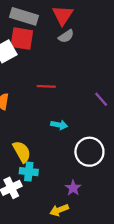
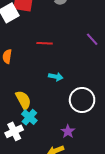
purple line: (101, 99) -> (92, 39), moved
cyan cross: (29, 172) -> (29, 117), turned 35

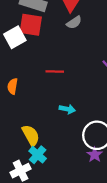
purple star: (68, 131) -> (95, 155), moved

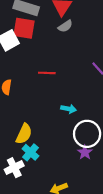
cyan arrow: (67, 109) -> (69, 109), moved
yellow semicircle: (31, 135) -> (24, 134), turned 54

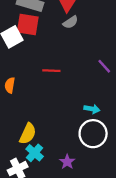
cyan arrow: (69, 109) -> (92, 109), moved
purple star: (85, 152) -> (67, 162), moved

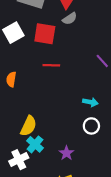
red square: (28, 25) -> (45, 34), moved
white circle: (93, 134) -> (91, 126), size x0.6

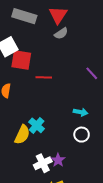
red square: (45, 34) -> (21, 60), moved
cyan cross: (35, 144) -> (37, 125), moved
white cross: (19, 160) -> (43, 163), moved

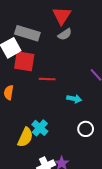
gray rectangle: (24, 16) -> (27, 33), moved
cyan arrow: (81, 112) -> (74, 99), moved
white circle: (82, 135) -> (86, 129), moved

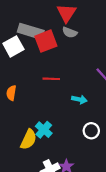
gray semicircle: (65, 34) -> (70, 32), turned 56
red square: (24, 61) -> (46, 41), moved, turned -30

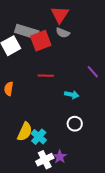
cyan cross: (44, 130) -> (39, 137), moved
white circle: (91, 131) -> (75, 124), moved

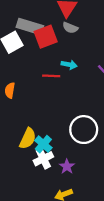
cyan arrow: (72, 95) -> (69, 65), moved
white circle: (75, 124) -> (84, 130), size x1.6
white cross: (45, 160) -> (43, 159), moved

